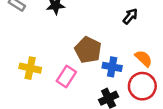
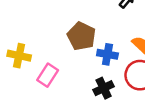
pink rectangle: (66, 76) -> (48, 75), moved

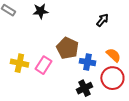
pink rectangle: (48, 75) -> (43, 65), moved

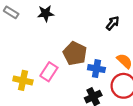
yellow cross: (19, 63) -> (23, 80), moved

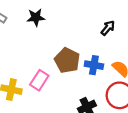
blue cross: (96, 69) -> (94, 65), moved

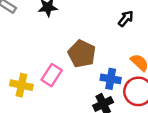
blue cross: (94, 65) -> (111, 79), moved

